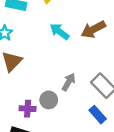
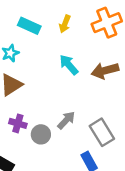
purple cross: (28, 109) -> (18, 123), moved

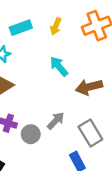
cyan rectangle: (29, 26) -> (21, 28), turned -45
brown arrow: (105, 71) -> (89, 87), moved

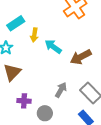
yellow arrow: (56, 26) -> (34, 35), moved
gray circle: (31, 134) -> (45, 113), moved

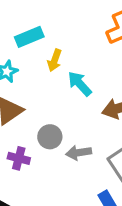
gray arrow: (61, 90) -> (79, 153), turned -140
gray circle: (45, 113) -> (50, 137), moved

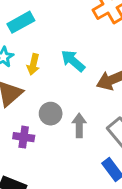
yellow arrow: (55, 60) -> (33, 64), moved
gray arrow: (79, 153) -> (79, 125), turned 105

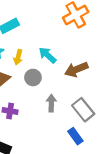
gray circle: (51, 114) -> (33, 77), moved

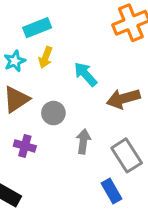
yellow arrow: (18, 57) -> (46, 57), moved
gray circle: (33, 77) -> (53, 113), moved

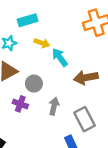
yellow arrow: (46, 57) -> (42, 43), moved, turned -96
purple cross: (25, 146) -> (20, 104), moved

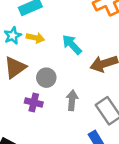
yellow arrow: (42, 43) -> (35, 38), moved

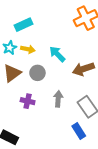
gray circle: (46, 78) -> (37, 73), moved

